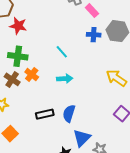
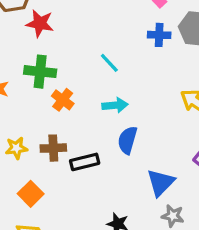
brown cross: (12, 79) -> (53, 148), moved, turned -35
blue semicircle: (69, 113) -> (127, 140), moved
blue triangle: (82, 138) -> (161, 183), moved

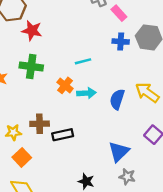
cyan line: (109, 63) -> (83, 61), turned -63
orange cross: (63, 100) -> (65, 85), moved
blue semicircle: (127, 140) -> (117, 99), moved
yellow star: (16, 148) -> (13, 132), moved

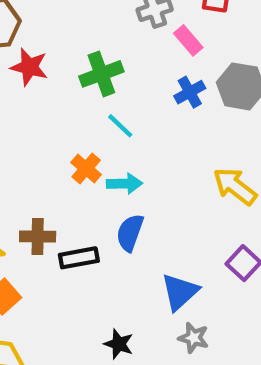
blue cross: (121, 42) -> (190, 92), turned -35
cyan line: (83, 61) -> (120, 126), turned 56
green cross: (31, 67) -> (101, 74), moved, turned -30
blue semicircle: (117, 99) -> (130, 233), moved

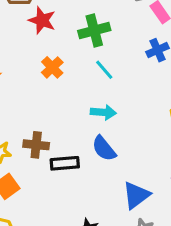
orange cross: (86, 169) -> (52, 67), moved
blue semicircle: (130, 233) -> (104, 149), turned -64

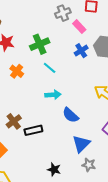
brown cross: (36, 145) -> (14, 121), turned -35
blue semicircle: (104, 149) -> (70, 115), moved

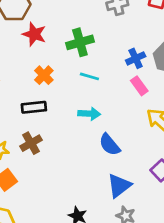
pink rectangle: (79, 27) -> (139, 86), moved
cyan line: (50, 68) -> (89, 76), turned -32
black rectangle: (33, 130) -> (34, 107), moved

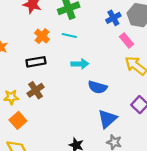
cyan line: (89, 76) -> (69, 35), moved
pink rectangle: (139, 86) -> (127, 40), moved
blue semicircle: (110, 145) -> (98, 87), turned -30

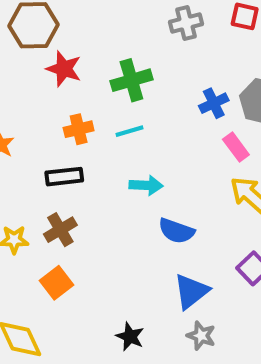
cyan line: (69, 35) -> (130, 131), turned -32
orange cross: (42, 36) -> (79, 129), turned 32
orange square: (18, 120) -> (57, 283), moved

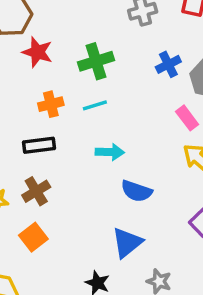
blue cross: (214, 103) -> (168, 64), moved
blue triangle: (191, 291) -> (127, 243), moved

